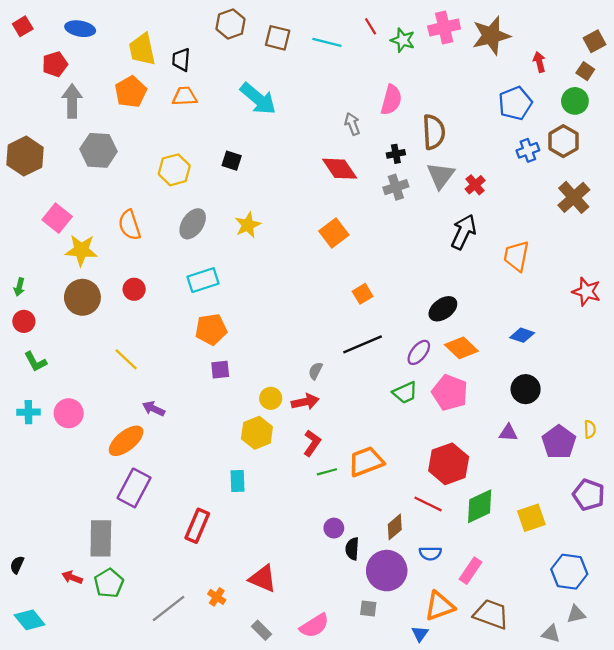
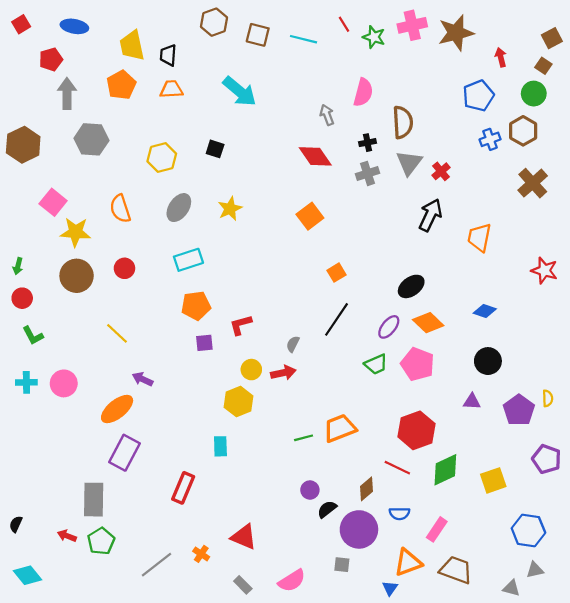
black line: (363, 344) -> (337, 319), turned -33
red L-shape: (312, 443) -> (241, 325), moved, turned -140
black semicircle: (352, 549) -> (327, 509), turned 48

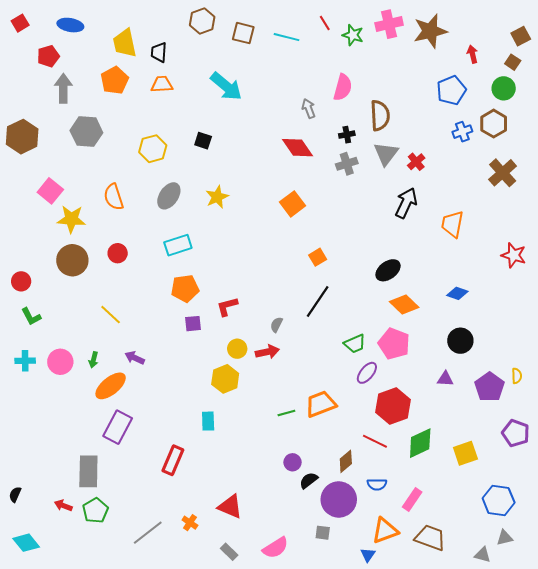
green arrow: (18, 266) -> (93, 360), moved
purple ellipse: (389, 327) -> (367, 373), moved

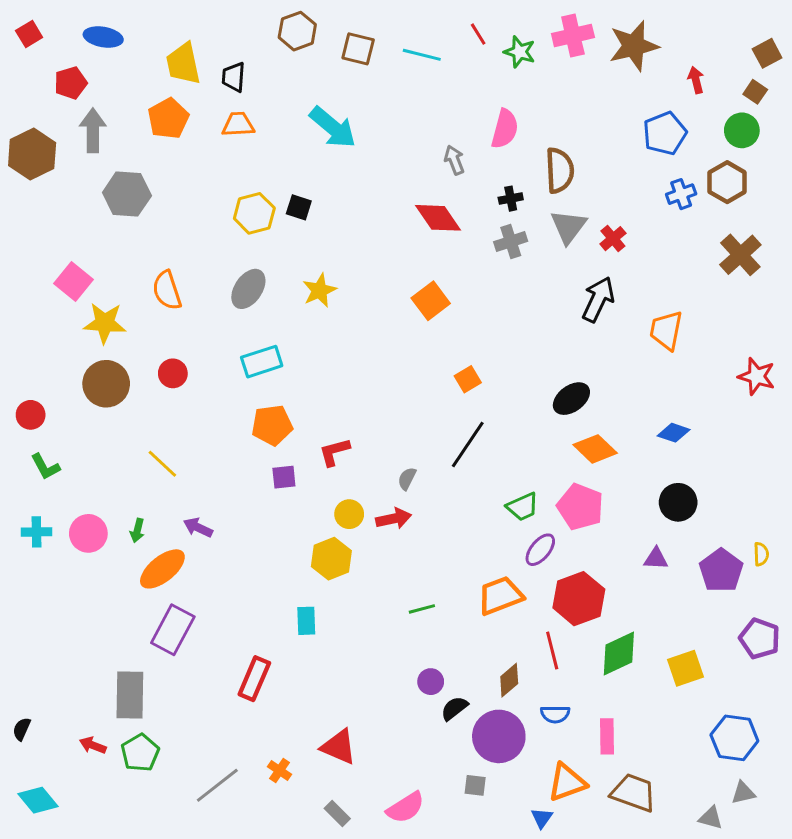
brown hexagon: (22, 137) -> (32, 154), moved
yellow hexagon: (153, 149) -> (254, 213), moved
orange trapezoid: (321, 404) -> (500, 596), moved
red line: (375, 441) -> (552, 650), turned 50
pink rectangle: (412, 499) -> (607, 736), turned -35

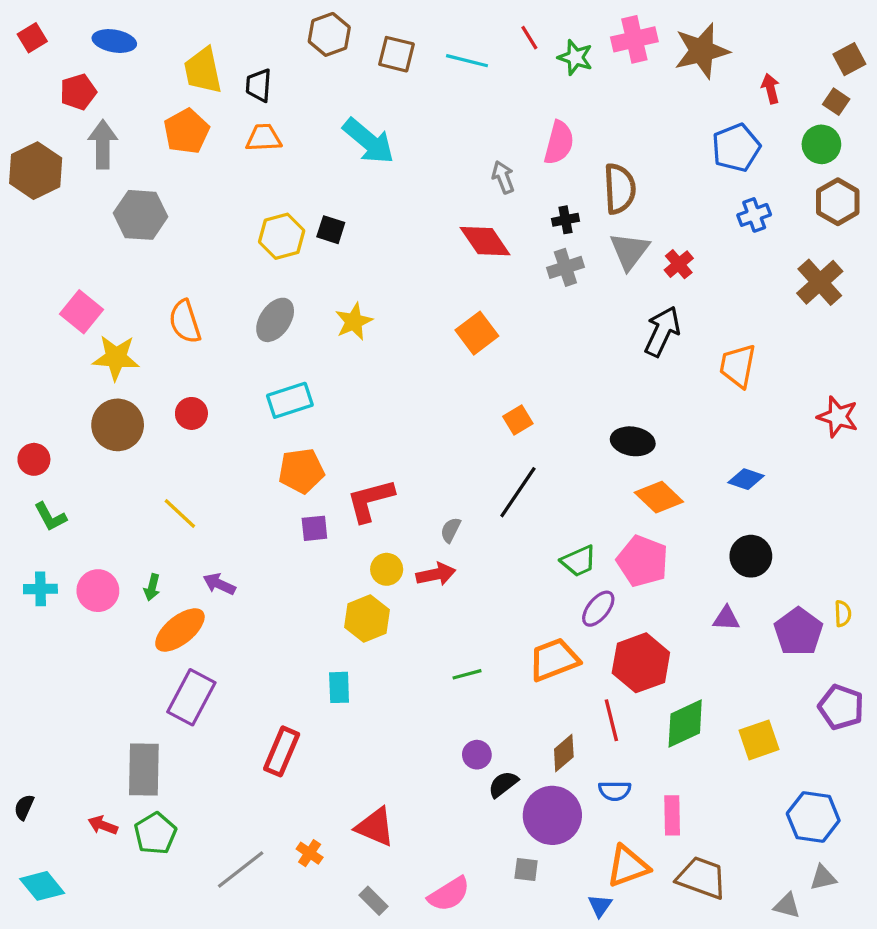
brown hexagon: (727, 182) -> (838, 202), moved
black ellipse: (571, 399) -> (633, 441), turned 45
red L-shape: (334, 452) -> (370, 500), size x1.4

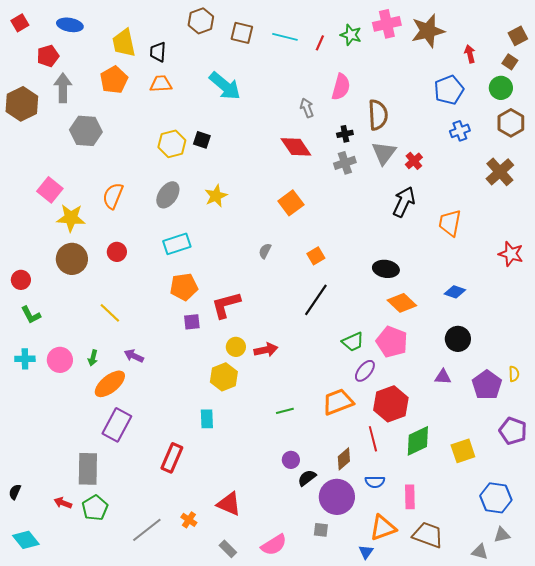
red line: (529, 38) -> (320, 43), moved, turned 56
orange semicircle: (185, 322) -> (113, 196), turned 40
gray semicircle: (451, 530) -> (265, 251), moved

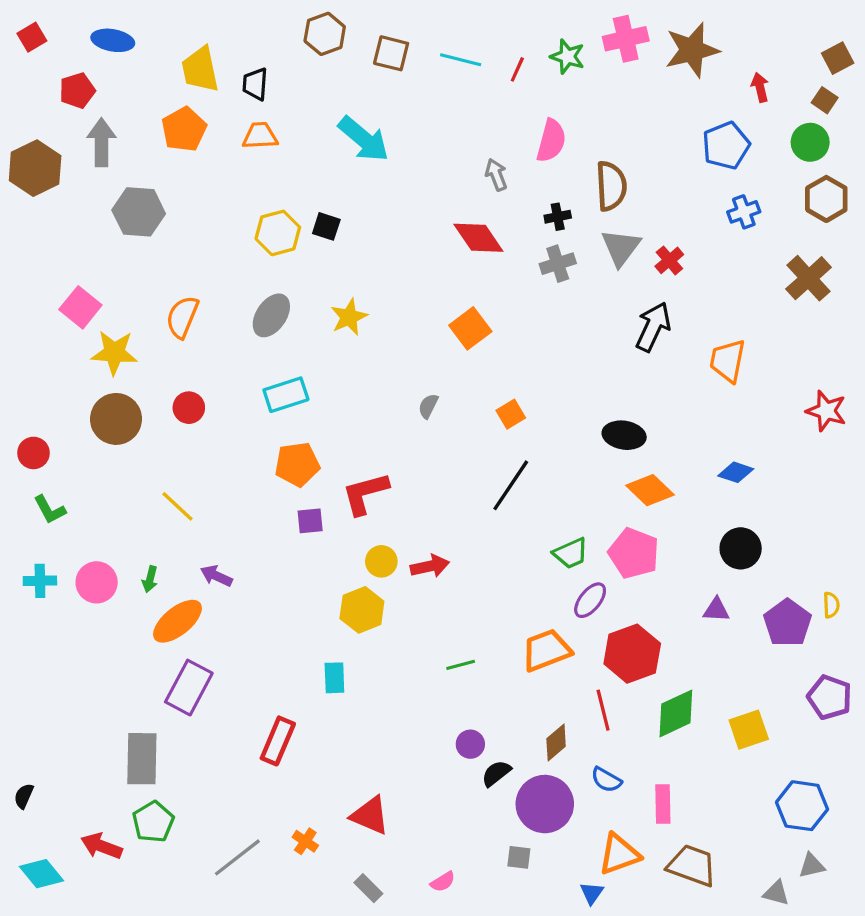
blue semicircle: (375, 482) -> (606, 780), turned 30
red arrow: (63, 503) -> (101, 846), moved, size x1.4
pink semicircle: (274, 545) -> (443, 882), size x0.6

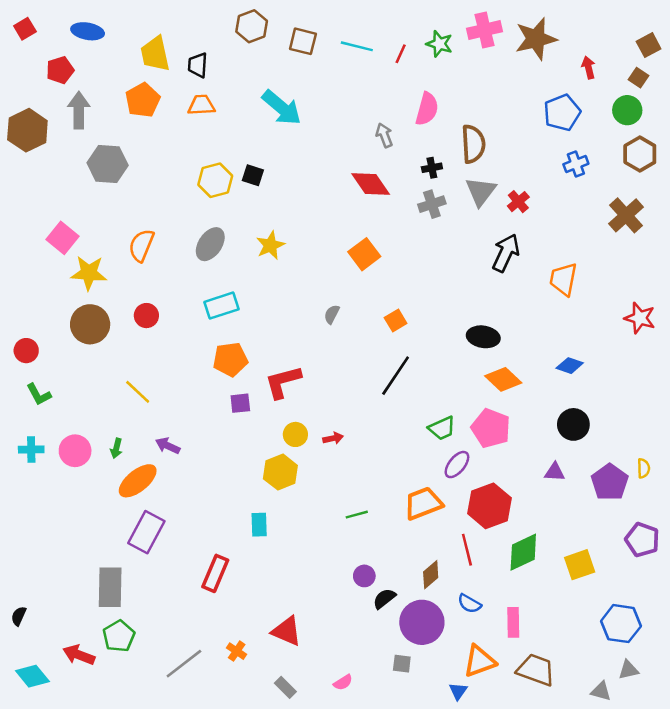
red arrow: (430, 566) -> (333, 438), size x0.7

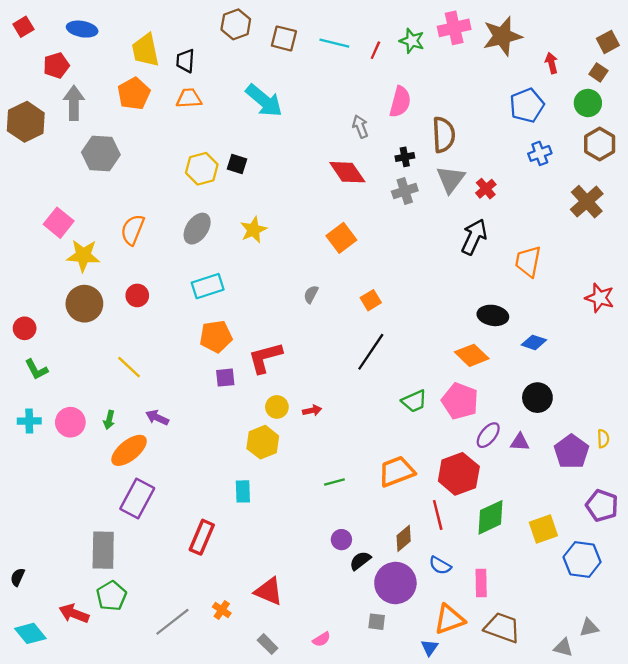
black ellipse: (483, 337) -> (493, 315), moved
purple ellipse: (457, 465) -> (488, 435), moved
blue hexagon: (621, 624) -> (582, 560), moved

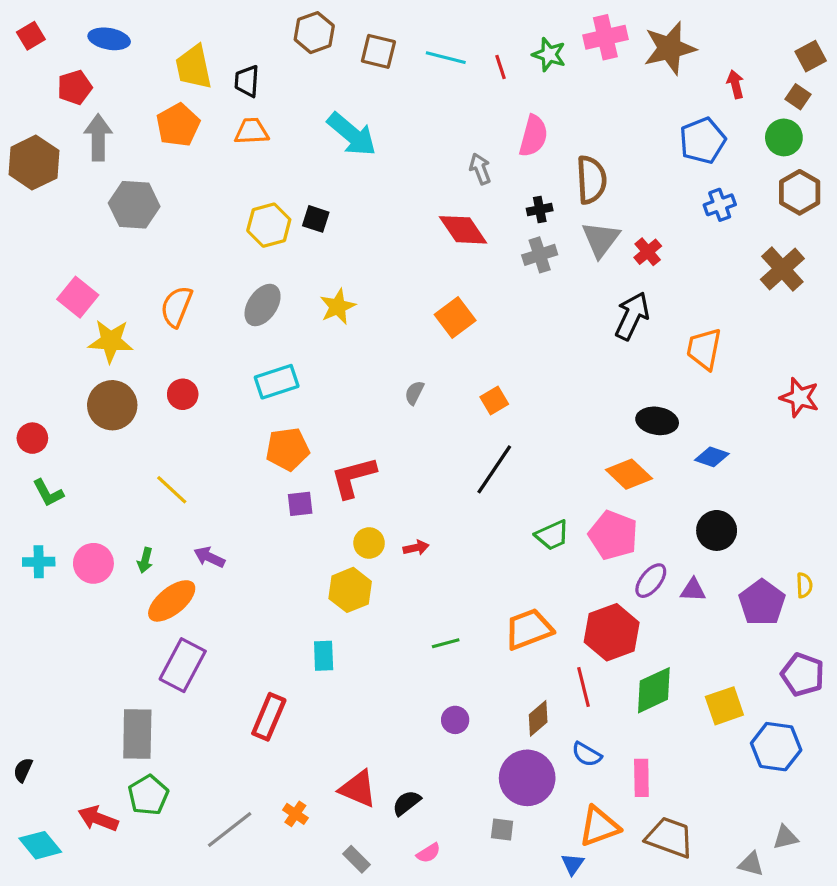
red line: (375, 50) -> (501, 67), turned -42
black semicircle: (360, 561) -> (407, 803), moved

